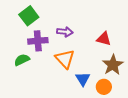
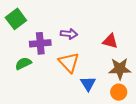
green square: (29, 16) -> (16, 19), moved
brown star: (113, 65) -> (120, 69), turned 30
orange circle: (104, 87) -> (119, 92), moved

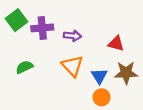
purple cross: (40, 43) -> (42, 28), moved
blue triangle: (88, 84) -> (99, 76), moved
orange circle: (119, 92) -> (102, 97), moved

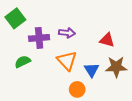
purple cross: (42, 28) -> (39, 38), moved
orange circle: (102, 97) -> (77, 89), moved

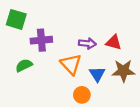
green square: (15, 18) -> (16, 19), turned -36
purple arrow: (67, 33) -> (87, 43), moved

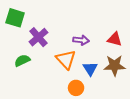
purple cross: (41, 40) -> (38, 37), turned -36
red triangle: (114, 42) -> (115, 39), moved

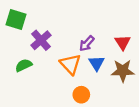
red triangle: (115, 39) -> (123, 42), turned 42
purple arrow: (81, 40) -> (87, 43), turned 126
blue triangle: (90, 69) -> (97, 63), moved

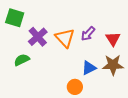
purple arrow: (87, 43) -> (88, 34), moved
blue triangle: (97, 63) -> (89, 68), moved, turned 35
orange triangle: (70, 64) -> (65, 38), moved

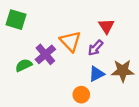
purple arrow: (88, 34) -> (95, 48), moved
purple cross: (38, 37) -> (45, 54), moved
red triangle: (113, 39) -> (106, 26), moved

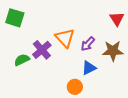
red triangle: (106, 26) -> (117, 19), moved
brown star: (123, 71) -> (113, 51), moved

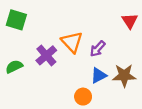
brown star: (113, 51) -> (124, 75), moved
green semicircle: (22, 60) -> (14, 67), moved

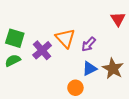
green square: (16, 20) -> (15, 38), moved
brown star: (124, 75) -> (113, 69), turned 30

